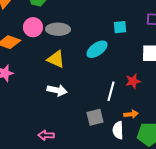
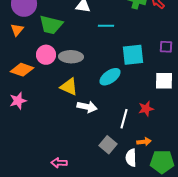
cyan square: (120, 27) -> (133, 55), size x1.6
white arrow: (57, 90) -> (87, 107), moved
gray square: (95, 117) -> (108, 145), turned -36

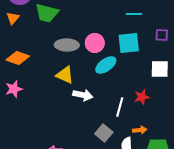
cyan line: (106, 26) -> (134, 14), moved
pink circle: (46, 55) -> (95, 43), moved

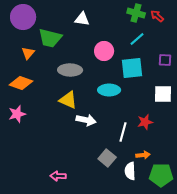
cyan line: (134, 14) -> (137, 39), turned -42
orange triangle: (13, 18) -> (28, 53), moved
pink circle: (95, 43) -> (104, 51), moved
cyan ellipse: (106, 65) -> (109, 90), turned 35

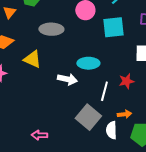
cyan ellipse: (109, 90) -> (88, 63), moved
yellow triangle: (68, 100) -> (32, 59), moved
gray square: (107, 158) -> (88, 117), size x1.4

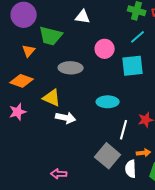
white arrow: (67, 79) -> (66, 118), moved

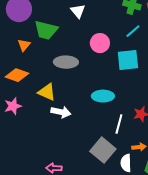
white triangle: (83, 17) -> (78, 11), turned 42

